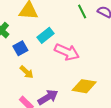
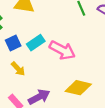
cyan rectangle: (46, 35) -> (36, 43), moved

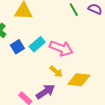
yellow arrow: (18, 69) -> (56, 71), moved

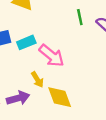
yellow diamond: (79, 80) -> (60, 97), turned 45

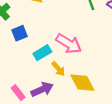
cyan rectangle: (26, 42) -> (42, 53), moved

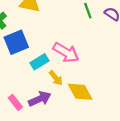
blue square: (19, 33) -> (16, 42), size x1.5

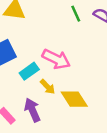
purple arrow: (40, 99) -> (32, 110), turned -85

